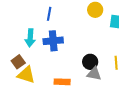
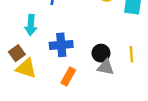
blue cross: (53, 41) -> (61, 45), moved
orange rectangle: (62, 82) -> (68, 76), turned -63

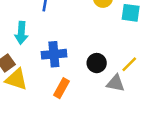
yellow line: (131, 54) -> (129, 64), turned 49
gray triangle: (106, 67) -> (116, 83), moved

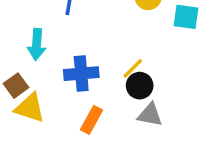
yellow line: (129, 64) -> (133, 68), moved
gray triangle: (116, 83) -> (150, 115), moved

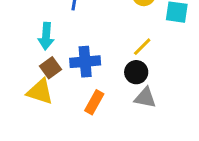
yellow line: (133, 68) -> (142, 47), moved
brown square: (16, 86) -> (51, 68), moved

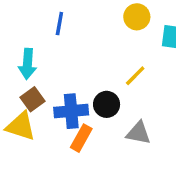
blue cross: (85, 62) -> (71, 111), moved
black circle: (136, 72) -> (107, 104), moved

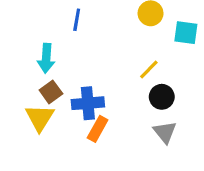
black circle: (107, 104) -> (162, 97), moved
yellow triangle: (21, 126) -> (40, 118), turned 44
gray triangle: (139, 133) -> (165, 132), moved, turned 40

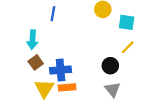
yellow line: (149, 70) -> (128, 47), moved
yellow triangle: (40, 118) -> (44, 88), moved
orange rectangle: (98, 129) -> (67, 87), turned 56

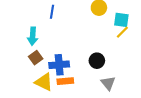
yellow line: (128, 47) -> (122, 32), moved
black circle: (110, 66) -> (97, 61), moved
yellow triangle: (44, 88) -> (44, 82), turned -36

